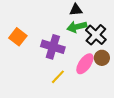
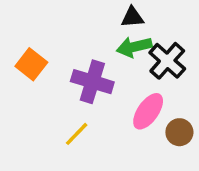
brown circle: (102, 58) -> (179, 132), moved
yellow line: (58, 77) -> (77, 134), moved

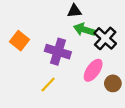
black triangle: (132, 17) -> (74, 11), moved
green arrow: (134, 47) -> (84, 30), turned 30

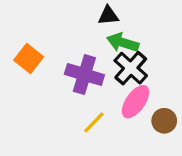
black cross: (105, 38) -> (131, 68), moved
yellow line: (48, 85) -> (94, 122), moved

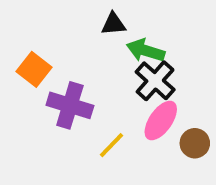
black triangle: (108, 15) -> (113, 24), moved
purple cross: (84, 75) -> (70, 105), moved

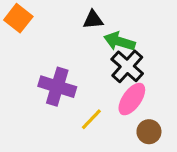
orange square: (34, 69) -> (18, 18), moved
brown circle: (195, 143) -> (149, 132), moved

